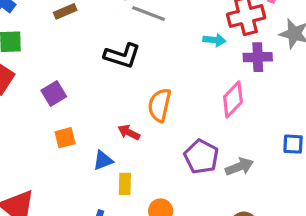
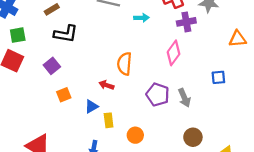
cyan arrow: (214, 40) -> (141, 18), moved
black L-shape: (122, 56) -> (66, 34), moved
gray arrow: (239, 167) -> (184, 98), turned 96

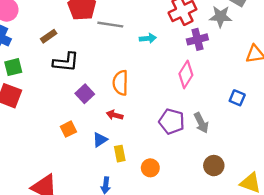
orange semicircle: (124, 64) -> (120, 83), moved
purple square: (52, 66) -> (85, 94), moved
blue square: (218, 77) -> (237, 98), turned 32

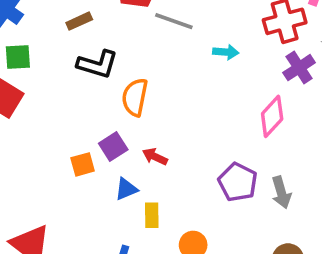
purple cross: (197, 39) -> (299, 68), turned -30
orange semicircle: (120, 83) -> (135, 97), moved
purple square: (85, 94) -> (113, 146), moved

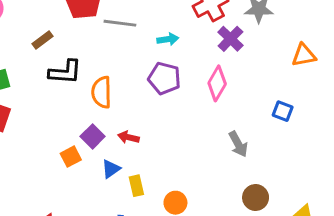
purple pentagon: (238, 182) -> (164, 78), moved

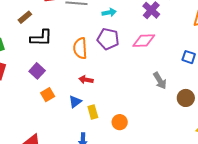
pink diamond: (217, 83) -> (144, 41), turned 60
orange semicircle: (102, 92) -> (80, 48), moved
purple square: (93, 136) -> (37, 71), moved
brown circle: (256, 197) -> (186, 98), moved

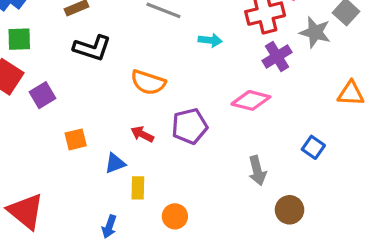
purple pentagon: (108, 39) -> (190, 126), moved, turned 30
orange semicircle: (80, 48) -> (148, 82), turned -85
purple square: (37, 71) -> (42, 95), moved

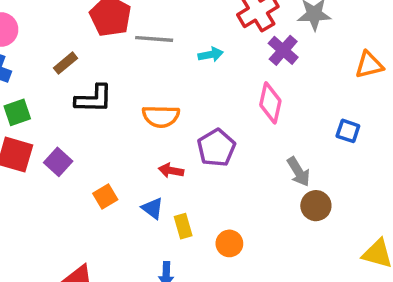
pink diamond: (251, 100) -> (270, 103), turned -75
blue triangle: (115, 163) -> (152, 208), turned -45
brown circle: (290, 210) -> (316, 206), moved

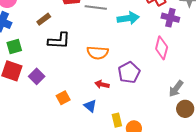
purple cross: (283, 50) -> (170, 18), turned -30
cyan arrow: (211, 55) -> (128, 18), size x1.5
gray arrow: (298, 172) -> (176, 89), turned 66
yellow rectangle: (183, 226) -> (117, 120), moved

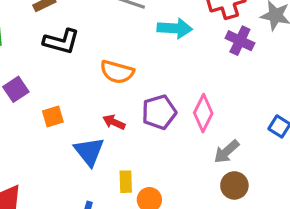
pink diamond: (162, 48) -> (203, 113), moved
orange square: (63, 98) -> (53, 116), moved
blue triangle: (90, 106) -> (89, 151), size x1.5

